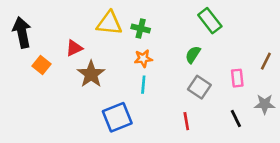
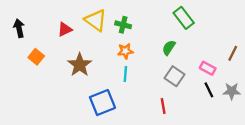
yellow triangle: (109, 23) -> (96, 20), turned 30
black arrow: (22, 32) -> (19, 28), size x0.7
red triangle: (74, 48) -> (65, 29), moved
pink rectangle: (237, 78) -> (208, 68), turned -56
black line: (236, 118) -> (209, 90), moved

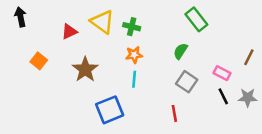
black arrow: (19, 28) -> (20, 17), moved

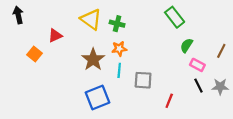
red triangle: (69, 32) -> (55, 36), moved
green semicircle: (180, 51) -> (187, 45), moved
brown star: (85, 69) -> (93, 60), moved
gray square: (187, 82) -> (143, 80), moved, turned -30
red line: (174, 113) -> (169, 101), moved, turned 32

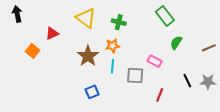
green cross: (117, 24) -> (119, 22), moved
brown line: (221, 51) -> (209, 48), turned 40
pink rectangle: (197, 65) -> (155, 61), moved
blue square: (98, 97) -> (92, 92), size x0.6

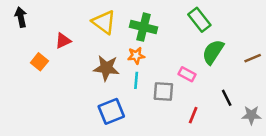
green cross: (119, 22) -> (144, 27), size x1.5
green semicircle: (176, 43) -> (213, 52), size x1.5
brown star: (88, 56) -> (106, 68), turned -30
gray star: (208, 82) -> (251, 115), moved
blue square: (92, 92) -> (111, 111), size x1.5

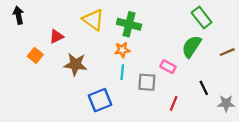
green rectangle: (199, 20) -> (202, 17), moved
brown star: (106, 68) -> (75, 64), moved

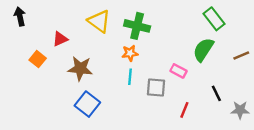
blue square: (100, 100) -> (87, 104), moved, turned -30

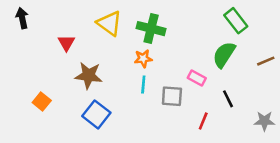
red triangle: (60, 39) -> (66, 43), turned -35
orange square: (38, 59) -> (42, 101), moved
black line: (216, 93) -> (228, 99), moved

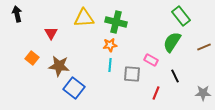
yellow triangle: (109, 23) -> (84, 18), turned -40
brown star: (89, 75) -> (59, 66), moved
orange square: (42, 101) -> (32, 58), moved

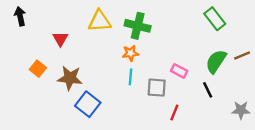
green semicircle: (172, 42) -> (216, 61), moved
red line: (156, 93) -> (174, 112), moved

